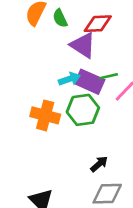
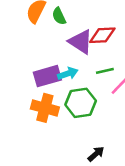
red diamond: (98, 24) -> (102, 35), moved
purple rectangle: (90, 82) -> (47, 76), moved, turned -40

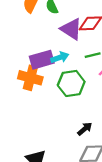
orange cross: (45, 108) -> (30, 78), moved

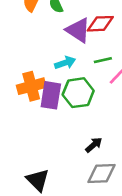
purple rectangle: (42, 60) -> (51, 95), moved, turned -65
orange cross: (30, 78) -> (31, 86), turned -30

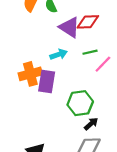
green hexagon: (78, 93) -> (80, 103), moved
black arrow: (94, 145) -> (91, 124), moved

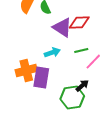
black arrow: (91, 124) -> (82, 86), moved

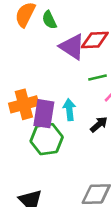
cyan arrow: (52, 53) -> (69, 110), moved, turned -77
green hexagon: (72, 98) -> (47, 139), moved

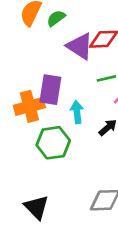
green semicircle: (49, 20) -> (56, 18), turned 78
purple rectangle: (44, 114) -> (50, 90), moved

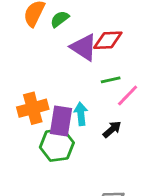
purple rectangle: (50, 90) -> (61, 121), moved

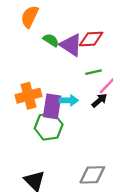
green semicircle: (60, 19) -> (51, 40), moved, turned 70
cyan arrow: (81, 114) -> (69, 100), turned 96
black arrow: (112, 129) -> (99, 100), moved

